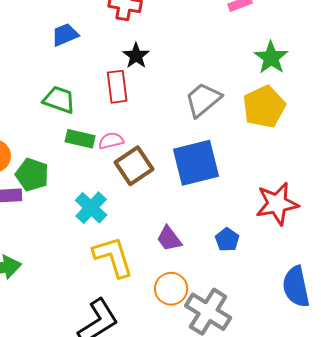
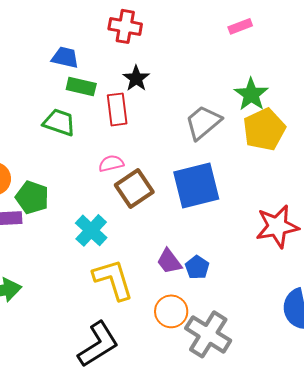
blue trapezoid: (65, 35) -> (65, 57), turned 36
green star: (271, 58) -> (251, 94), moved
green rectangle: (80, 139) -> (81, 86), moved
blue pentagon: (227, 240) -> (197, 267), moved

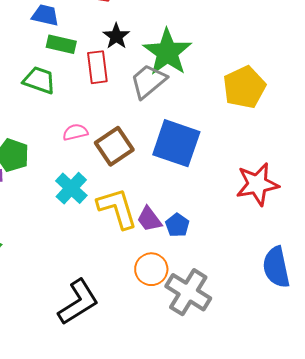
green star: (251, 94) -> (167, 52), moved, size x1.4
gray trapezoid: (203, 122) -> (148, 81), moved
pink semicircle: (111, 163) -> (75, 132), moved
blue square: (196, 185) -> (176, 143), turned 33
yellow L-shape: (113, 279) -> (117, 208), moved

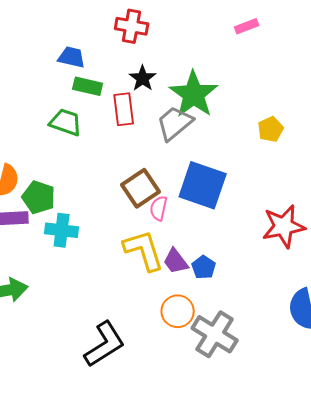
yellow pentagon: (244, 87) -> (271, 129), size x0.6
pink semicircle: (75, 132) -> (159, 208), moved, turned -65
cyan cross: (71, 188) -> (62, 230), moved, turned -36

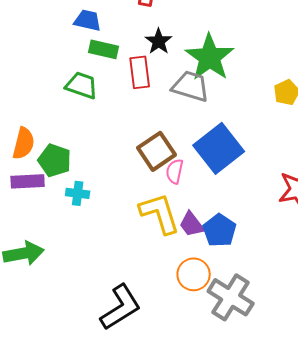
gray trapezoid: (175, 123) -> (191, 86), turned 57
blue square: (203, 185) -> (219, 148), turned 33
cyan cross: (62, 230) -> (78, 193), size x0.7
blue pentagon: (204, 267) -> (220, 230), size x1.4

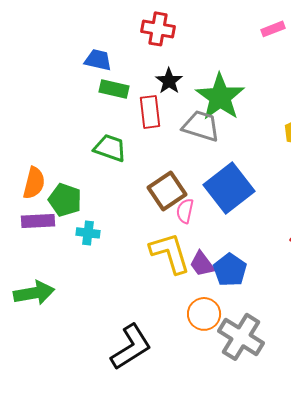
green trapezoid: (82, 85) -> (110, 148), moved

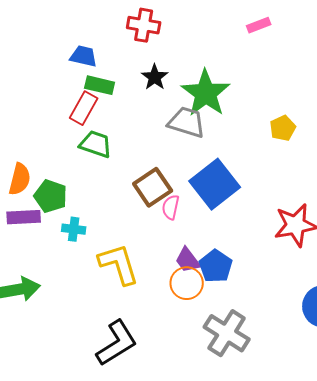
red rectangle: (150, 112) -> (84, 108), moved, turned 36
yellow L-shape: (170, 253) -> (119, 264), moved
orange circle: (204, 314) -> (187, 283), moved

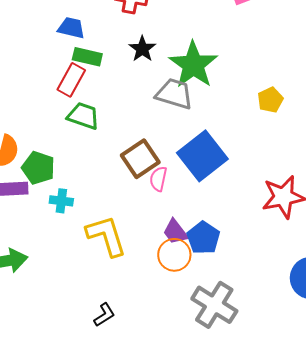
black L-shape: (117, 343) -> (104, 315), size x0.5

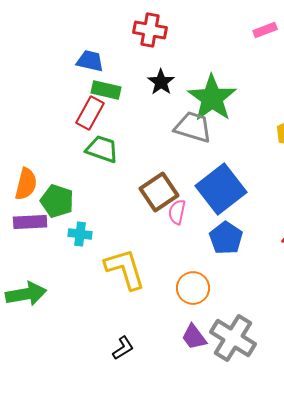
purple trapezoid: (175, 232) -> (194, 337), moved
blue pentagon: (203, 238) -> (226, 238), moved

